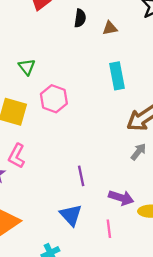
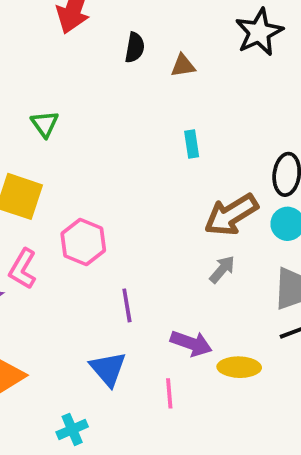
cyan rectangle: (117, 76) -> (192, 144), size x0.6
pink hexagon: (54, 99) -> (83, 242), moved

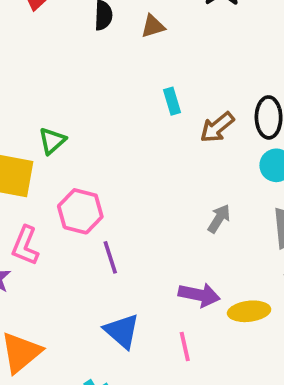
green triangle: (45, 124) -> (52, 141), moved, turned 32
brown arrow: (231, 215) -> (217, 127), moved, size x0.7
purple line: (127, 305) -> (110, 257), moved

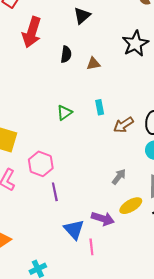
green triangle: (52, 141) -> (64, 113), moved
yellow ellipse: (249, 311) -> (131, 206), moved, turned -30
blue triangle: (122, 331) -> (74, 229), moved

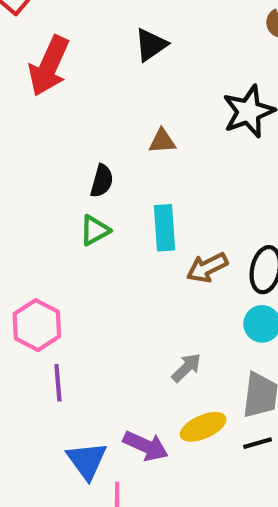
black semicircle: (66, 54) -> (102, 181), moved
cyan rectangle: (100, 107) -> (164, 228), size x1.5

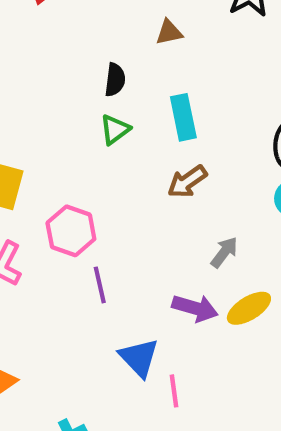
brown arrow: (207, 268) -> (187, 182), moved
purple arrow: (146, 446) -> (195, 308), moved

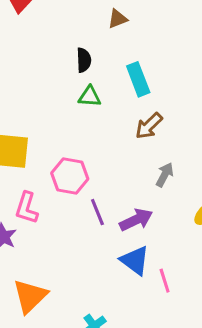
green triangle: (115, 130) -> (90, 97), turned 50
gray arrow: (224, 252) -> (165, 175), moved
purple arrow: (195, 308) -> (136, 220), moved, turned -32

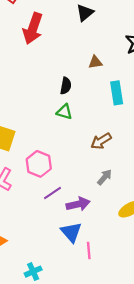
cyan rectangle: (138, 79) -> (117, 93), moved
purple line: (97, 212) -> (52, 193), turned 66

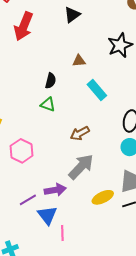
cyan rectangle: (117, 93) -> (97, 90), turned -35
gray arrow: (105, 177) -> (81, 167), size x1.8
purple line: (52, 193) -> (28, 200), moved

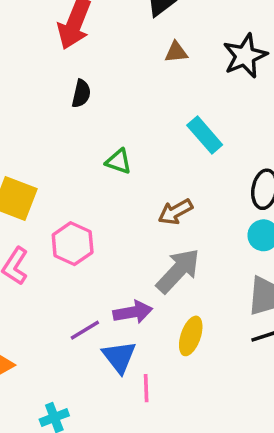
brown triangle: (79, 61) -> (176, 52), moved
black semicircle: (51, 81) -> (81, 94), moved
yellow ellipse: (103, 197) -> (191, 336), moved, turned -45

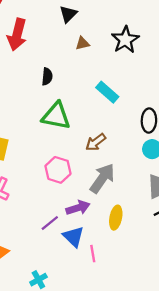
black semicircle: (81, 94) -> (47, 77), moved
green triangle: (118, 161) -> (56, 116), size x1.8
pink hexagon: (73, 244) -> (58, 170), moved

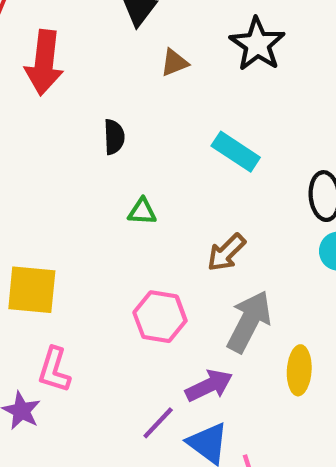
green triangle: (56, 116) -> (142, 212), size x0.5
yellow ellipse: (116, 218) -> (299, 370), moved

